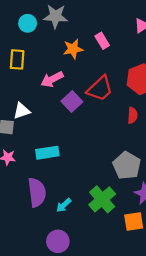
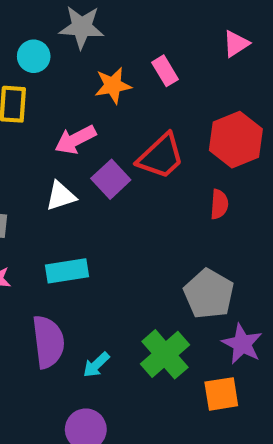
cyan circle: (28, 23) -> (34, 56), moved
white triangle: (22, 111) -> (61, 196), moved

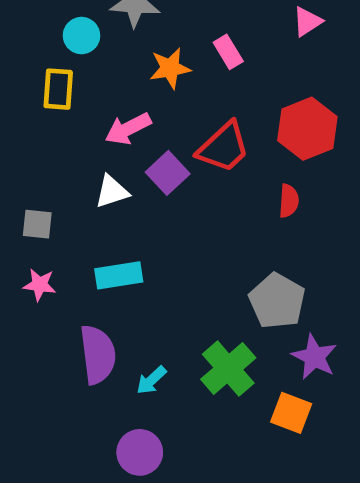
orange square: (221, 394) -> (291, 413), turned 30

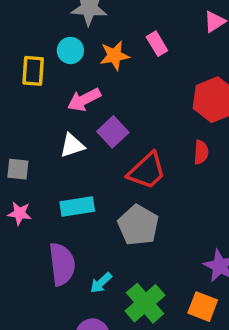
cyan circle: (81, 36) -> (70, 50), moved
red trapezoid: (224, 147) -> (147, 171), moved
gray pentagon: (277, 301) -> (138, 225), moved
green cross: (228, 369) -> (145, 303), moved

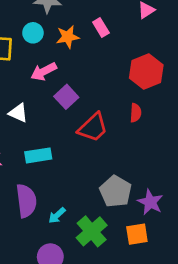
white triangle: (72, 145) -> (18, 113), moved, turned 42
gray pentagon: (138, 225) -> (116, 191), moved
orange square: (203, 307) -> (137, 234), turned -30

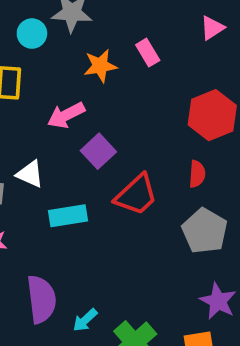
cyan circle: (33, 33) -> (32, 34), moved
cyan rectangle: (38, 155) -> (68, 216), moved
gray pentagon: (116, 191) -> (205, 231), moved

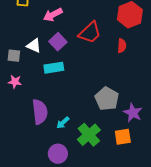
purple square: (98, 151) -> (58, 42), moved
red trapezoid: (136, 195) -> (90, 33), moved
gray pentagon: (205, 231) -> (107, 99), moved

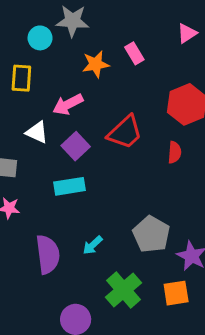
white triangle: (34, 46) -> (37, 132), moved
cyan arrow: (63, 123) -> (93, 245), moved

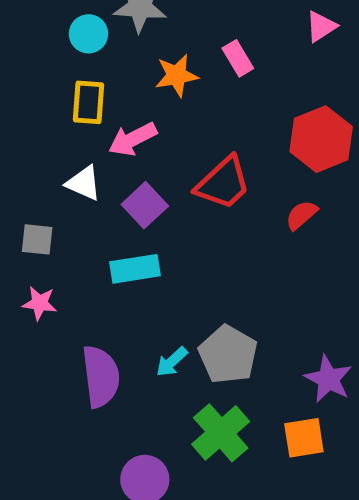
yellow rectangle: (21, 78) -> (88, 102), moved
red semicircle: (175, 152) -> (301, 215), turned -135
gray pentagon: (151, 234) -> (228, 354), moved

